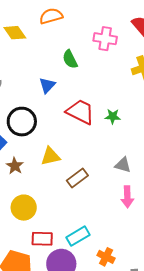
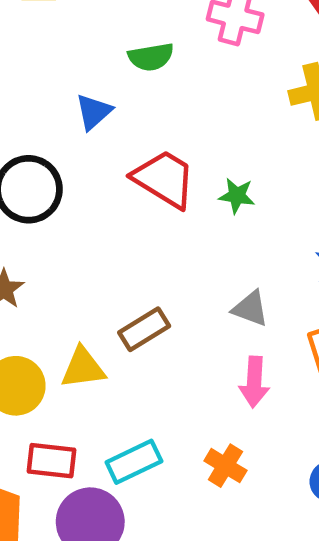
green semicircle: (70, 59) -> (151, 57), turned -78
yellow triangle: (50, 156) -> (83, 368), moved
orange cross: (106, 257) -> (225, 466), moved

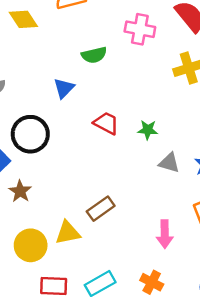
red trapezoid: (164, 179) -> (106, 123), size x0.7
gray triangle: (250, 309) -> (169, 163), moved

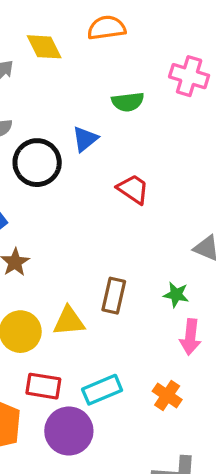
green star: (148, 130) -> (176, 295), moved
black circle: (30, 134) -> (37, 163), moved
brown rectangle: (101, 209) -> (114, 296), turned -48

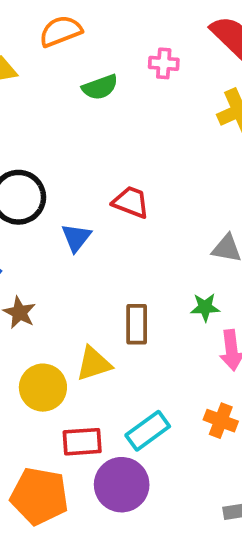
pink cross: (189, 76) -> (164, 63), size x0.7
green semicircle: (128, 102) -> (100, 87), moved
blue triangle: (85, 139) -> (76, 238), moved

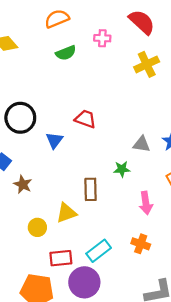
orange semicircle: (61, 31) -> (57, 19), moved
green star: (205, 307) -> (122, 169), moved
yellow circle: (43, 388) -> (37, 227), size x0.7

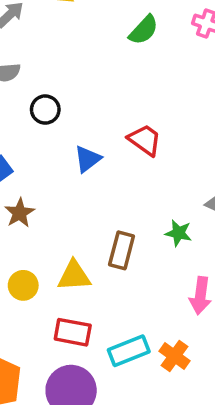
green semicircle: (66, 53) -> (144, 30), turned -42
black circle: (20, 118) -> (45, 110), size x0.6
cyan rectangle: (99, 251) -> (129, 351), moved
red rectangle: (61, 258) -> (73, 332), moved

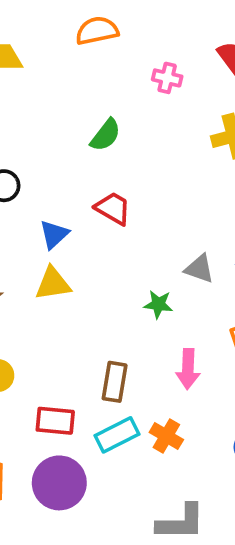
green semicircle: (144, 30) -> (106, 135), moved
brown rectangle: (122, 250) -> (115, 382), moved
yellow triangle: (74, 276) -> (53, 284), moved

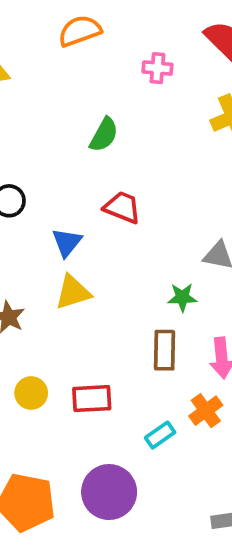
brown rectangle: (115, 382) -> (164, 350), moved
red rectangle: (55, 421) -> (92, 399), moved
cyan rectangle: (117, 435) -> (160, 435), size x0.7
orange cross: (166, 436) -> (206, 411), moved, turned 32

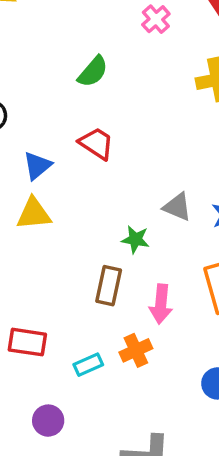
pink cross: (157, 68) -> (156, 19), turned 32
red rectangle: (92, 399) -> (27, 342), moved
purple circle: (109, 492) -> (48, 421), moved, size x0.6

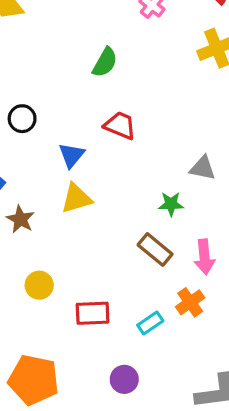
brown rectangle: (109, 286) -> (155, 250), turned -52

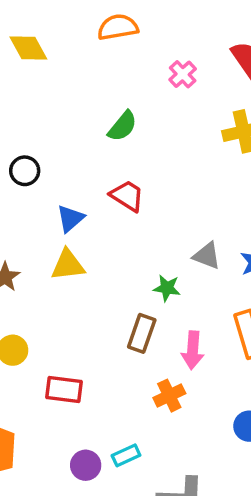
brown rectangle: (155, 250) -> (142, 333), turned 60
cyan rectangle: (150, 323) -> (126, 455), moved

